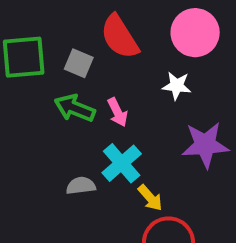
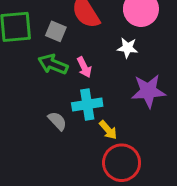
cyan cross: (122, 163) -> (87, 105), turned 32
gray semicircle: (81, 186) -> (57, 121), turned 54

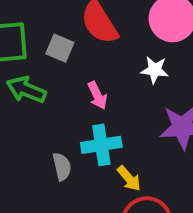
green arrow: (53, 64) -> (26, 90), moved
gray semicircle: (57, 121) -> (62, 167), turned 30

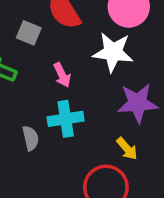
white star: (155, 70) -> (113, 52), size x1.6
yellow arrow: (129, 178) -> (127, 149), moved

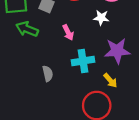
white star: (113, 52) -> (101, 18), size x0.6
cyan cross: (66, 119) -> (83, 61), moved

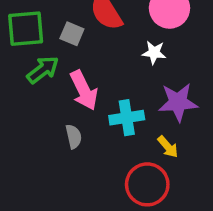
green arrow: (27, 29) -> (43, 70), turned 120
pink arrow: (68, 32) -> (84, 90), moved, size x1.6

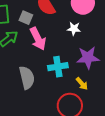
pink arrow: (84, 90) -> (38, 39), moved
gray semicircle: (74, 136) -> (27, 78), size x1.6

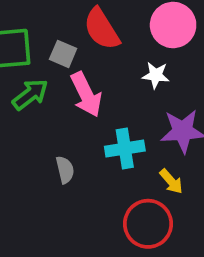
gray semicircle: (27, 78) -> (65, 170), size x0.6

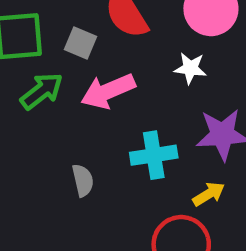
pink arrow: (86, 94) -> (108, 91), turned 93
yellow arrow: (171, 181) -> (209, 194), turned -80

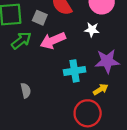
gray semicircle: (83, 180) -> (26, 90), moved

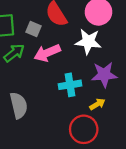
white star: (92, 30) -> (88, 42), size x1.6
gray semicircle: (26, 90) -> (19, 105), size x1.6

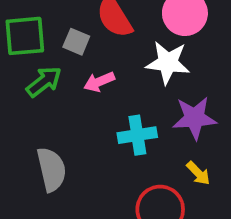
pink arrow: (47, 53) -> (99, 82), size x0.7
yellow arrow: (97, 104) -> (198, 173), moved, turned 77

